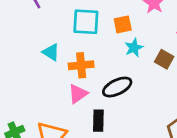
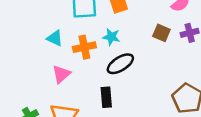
cyan star: (134, 48) -> (111, 37), moved, turned -30
pink triangle: (78, 94) -> (61, 74), moved

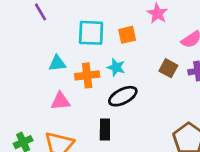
cyan triangle: (55, 38) -> (57, 63), turned -36
pink triangle: (61, 74) -> (61, 101), turned 30

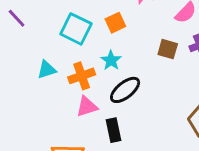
cyan square: (91, 33) -> (76, 29), turned 36
cyan star: (116, 67) -> (111, 60), turned 30
pink triangle: (61, 101) -> (87, 107), moved

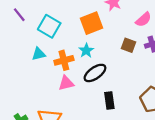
orange square: (115, 23) -> (91, 23), size x1.5
cyan square: (76, 29) -> (49, 26), moved
black rectangle: (114, 130) -> (109, 101), moved

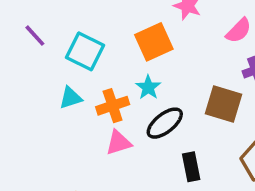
brown square: (128, 45) -> (224, 104), moved, size x1.5

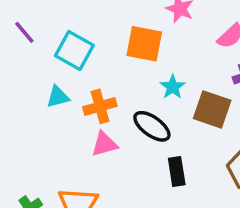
orange square: (154, 42) -> (144, 44), turned 33
cyan star: (148, 87) -> (173, 87), moved
black ellipse: (165, 123) -> (152, 126), turned 72

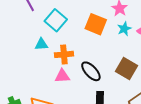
cyan star: (173, 87) -> (124, 29), moved

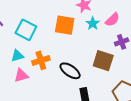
pink triangle: (62, 76) -> (21, 75), moved

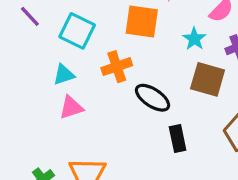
cyan star: (93, 23) -> (194, 39), moved
orange cross: (41, 60) -> (117, 67), moved

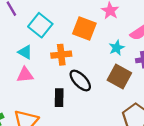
cyan triangle: (64, 75) -> (25, 52), turned 35
black rectangle: (178, 139) -> (59, 98), moved

